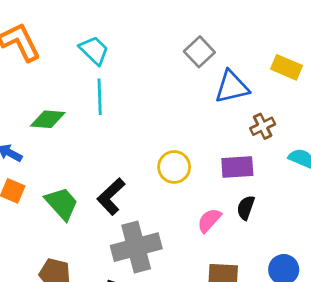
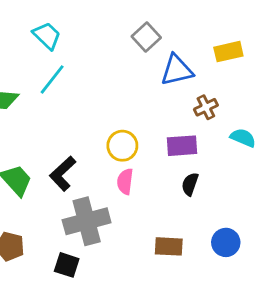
yellow rectangle: (287, 67) -> (228, 52), turned -36
cyan line: (100, 97) -> (52, 79), turned 40
pink semicircle: (209, 220) -> (125, 181), moved, turned -35

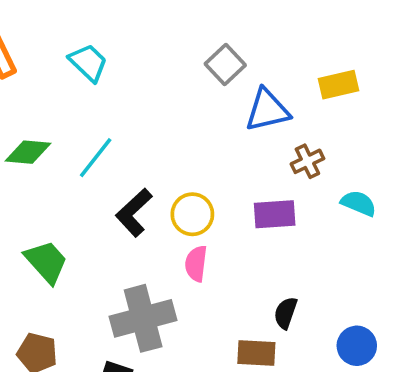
cyan line: (52, 79) -> (96, 158), moved
black L-shape: (63, 174) -> (134, 212), moved
black semicircle: (190, 184) -> (286, 313), moved
blue circle: (226, 242) -> (357, 346), moved

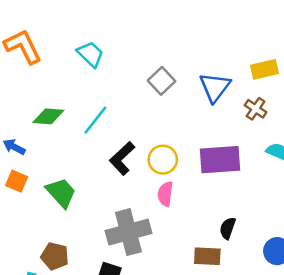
gray square: (225, 64) -> (162, 81), moved
blue triangle: (267, 110) -> (215, 87), turned -40
brown cross: (307, 161) -> (256, 109), moved, turned -30
purple rectangle: (275, 214) -> (220, 160), size x1.4

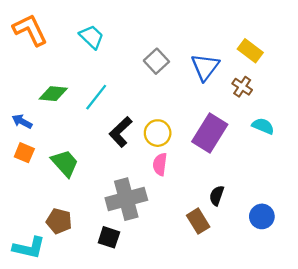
yellow rectangle: (264, 69) -> (250, 51), turned 50
purple rectangle: (220, 160) -> (210, 133), turned -54
brown rectangle: (207, 256) -> (198, 221), turned 55

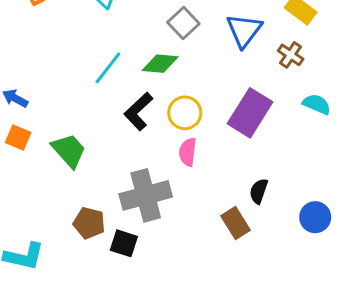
green diamond: (53, 94) -> (160, 64), moved
brown pentagon: (59, 221) -> (89, 223), moved

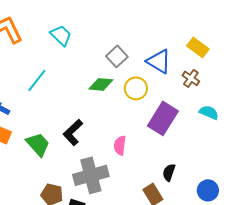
blue triangle: (244, 30) -> (159, 61), turned -36
cyan line: (108, 68) -> (37, 80), moved
black L-shape: (138, 111) -> (73, 132), moved
yellow circle: (185, 113) -> (136, 88), moved

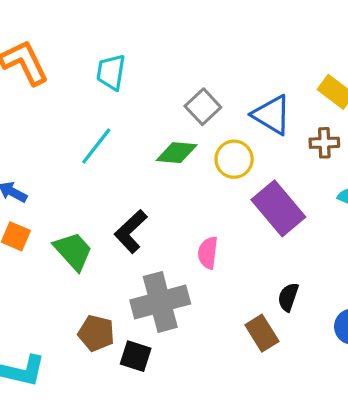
cyan trapezoid: (61, 35) -> (111, 72), turned -125
brown cross: (191, 78) -> (324, 143), turned -36
cyan line: (37, 80) -> (96, 146), moved
purple rectangle: (163, 118) -> (278, 208), turned -72

